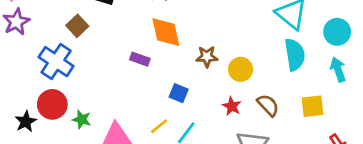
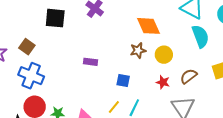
brown square: (77, 26) -> (27, 47), moved
orange diamond: (166, 32) -> (148, 26), moved
brown semicircle: (268, 105) -> (189, 76), turned -72

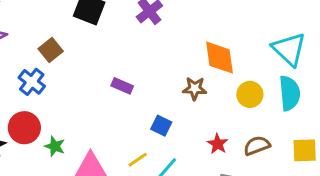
brown square: (27, 47) -> (51, 50), moved
yellow circle: (164, 55) -> (250, 94), moved
blue cross: (31, 76) -> (32, 82), size x0.7

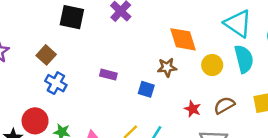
blue cross: (32, 82) -> (56, 83), moved
blue square: (161, 126) -> (146, 89), moved

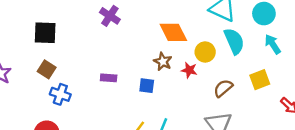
black square: (72, 17) -> (45, 33), moved
brown star: (167, 67) -> (163, 62), turned -30
red star: (193, 109) -> (189, 70), moved

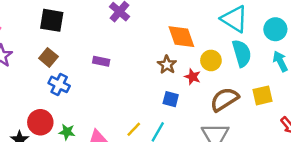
purple rectangle: (109, 78) -> (101, 61), moved
blue square: (147, 86) -> (171, 99), moved
brown semicircle: (223, 88) -> (224, 99), size x1.4

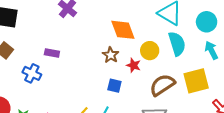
blue cross: (59, 84) -> (32, 73), moved
yellow square: (263, 95) -> (196, 81), size x1.4

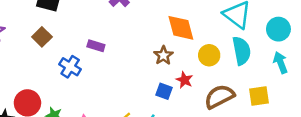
red star: (134, 65) -> (184, 80), moved
yellow square: (196, 81) -> (259, 96), size x0.7

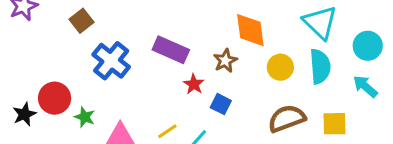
purple rectangle: (96, 46) -> (171, 50), moved, size x1.6
cyan arrow: (280, 63) -> (365, 86), turned -35
blue cross: (70, 67) -> (111, 61), size x1.4
red star: (184, 80) -> (194, 84), moved

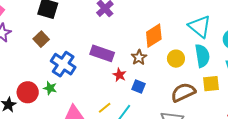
orange diamond: (250, 30) -> (154, 36), turned 70
green star: (85, 117) -> (50, 88), moved
yellow square: (334, 124) -> (211, 84), moved

